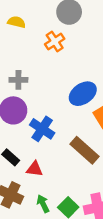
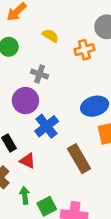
yellow semicircle: (16, 22) -> (50, 36), moved

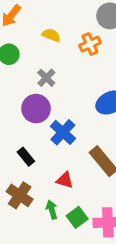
gray cross: (40, 74) -> (46, 78), turned 35
red triangle: (27, 161) -> (65, 180), moved

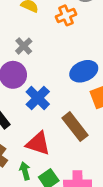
red triangle: (65, 180) -> (38, 143), size x1.5

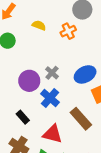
gray cross: (24, 46) -> (52, 73), moved

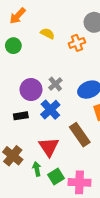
black rectangle: (23, 117) -> (21, 116), moved, turned -64
red triangle: (52, 134) -> (49, 147), turned 35

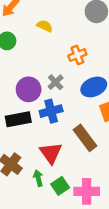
orange cross: (77, 43) -> (77, 55), moved
blue cross: (50, 110) -> (51, 111), turned 30
black rectangle: (21, 116) -> (18, 119), size x1.5

